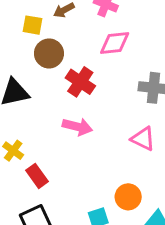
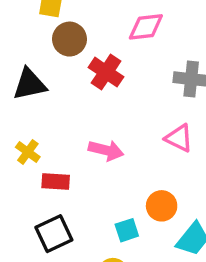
pink arrow: (77, 127) -> (106, 150), moved
red rectangle: (37, 176) -> (56, 182), turned -50

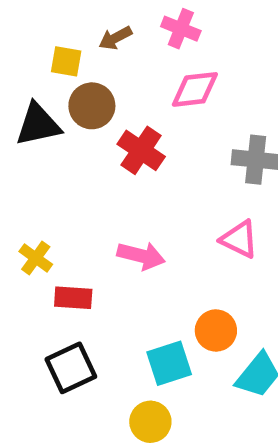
black triangle: (30, 84) -> (38, 125), moved
cyan square: (127, 230) -> (169, 363), size x1.4

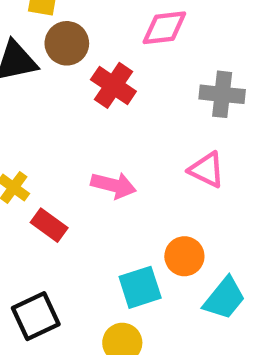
red rectangle: (73, 298) -> (49, 225), turned 32
black square: (71, 368) -> (36, 316), moved

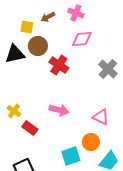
gray cross: (222, 94) -> (108, 69), turned 36
pink triangle: (207, 170) -> (101, 117), moved

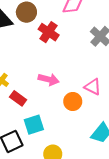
orange circle: (91, 142) -> (73, 101), moved
cyan square: (71, 156) -> (34, 125), moved

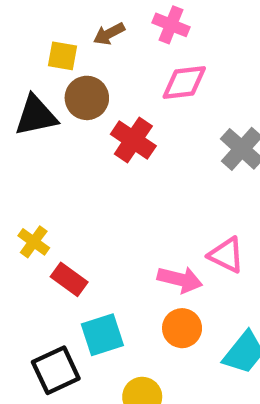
pink arrow: (49, 79) -> (180, 279), moved
orange circle: (73, 101) -> (182, 328), moved

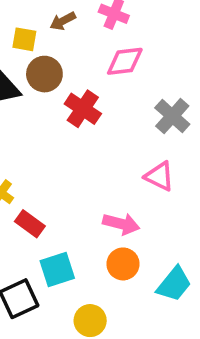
pink triangle: (226, 255) -> (160, 176), moved

